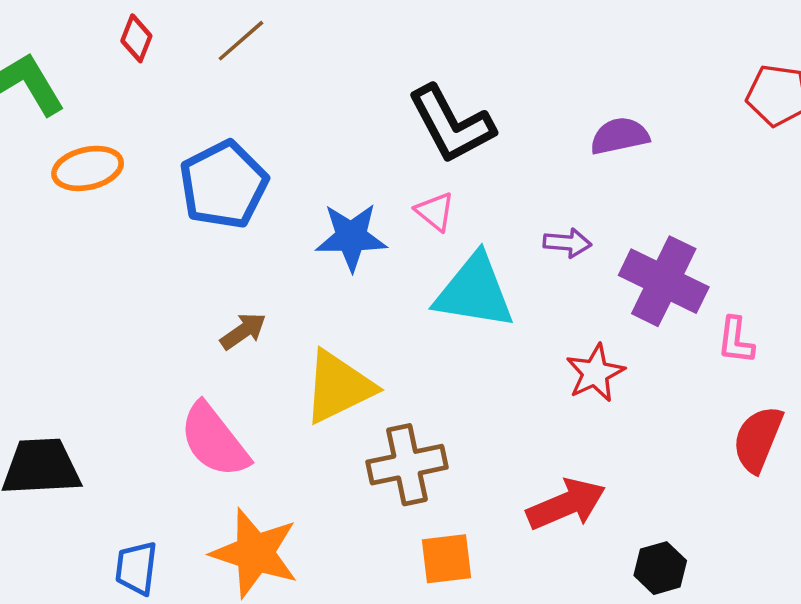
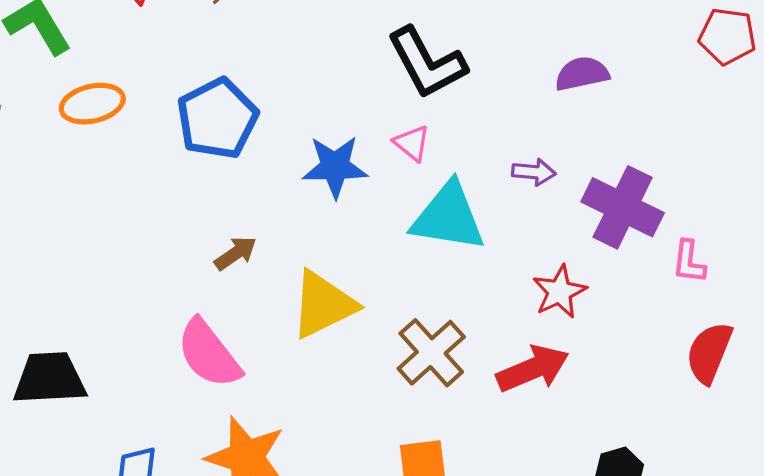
brown cross: (407, 465) -> (431, 353), moved, turned -30
red arrow: (566, 504) -> (533, 369), moved

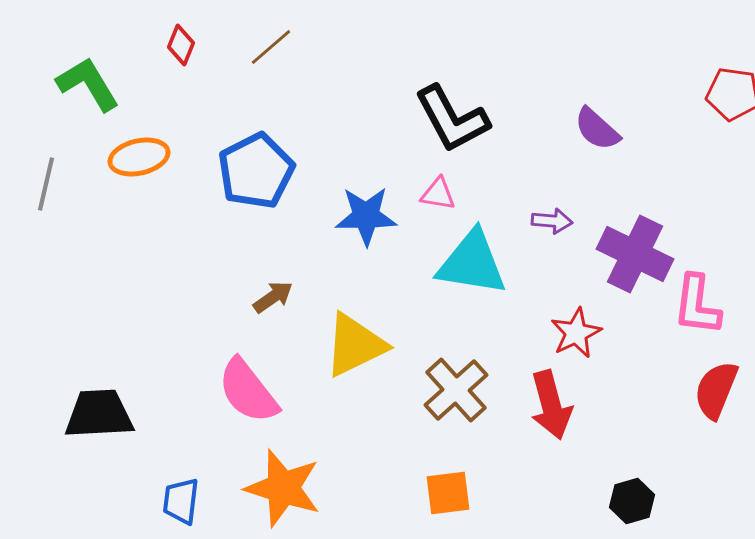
purple semicircle: (582, 74) -> (597, 129), turned -126
pink triangle: (412, 143) -> (438, 194), turned -30
pink L-shape: (689, 262) -> (697, 305), size x1.5
red arrow: (533, 369) -> (551, 405), turned 98

